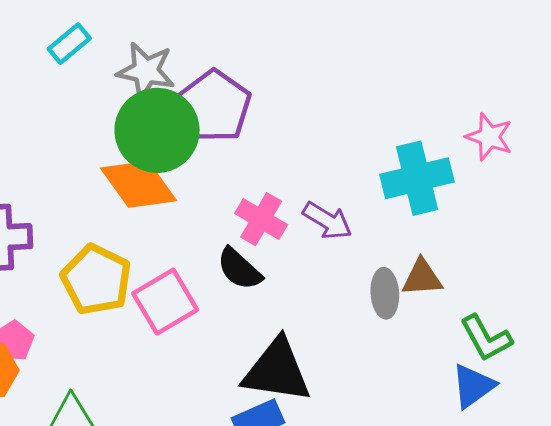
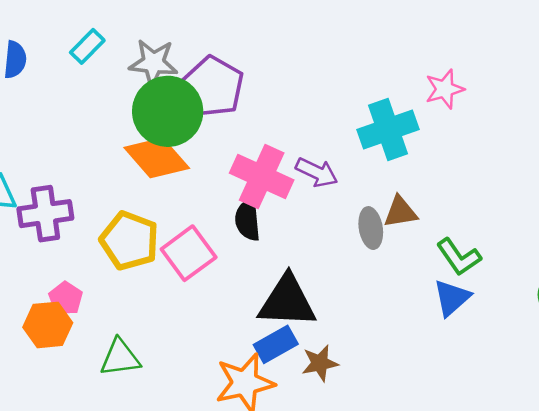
pink star: (489, 137) -> (445, 89), turned -30
pink cross: (261, 219) -> (262, 177), size x1.4
black semicircle: (239, 269) -> (248, 220), turned 48

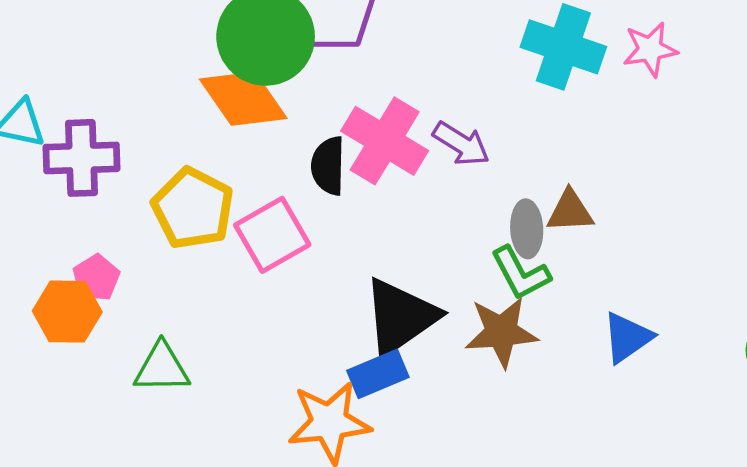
cyan cross: (388, 130) -> (563, 47), moved, turned 32
black semicircle: (248, 220) -> (328, 166), moved
green L-shape: (459, 257) -> (520, 273), moved
black triangle: (287, 301) -> (400, 317), turned -44
brown star: (320, 363) -> (501, 332), moved, size x1.4

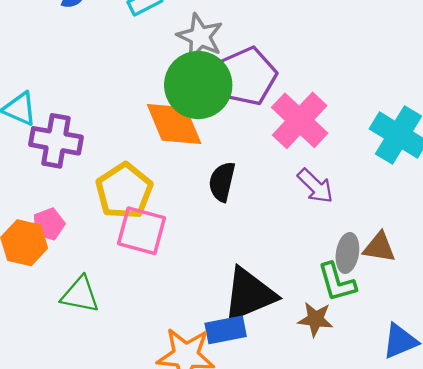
pink cross: (385, 141) -> (300, 120), moved
pink square: (272, 235) -> (142, 231), moved, turned 33
brown star: (501, 332) -> (315, 319), size x0.7

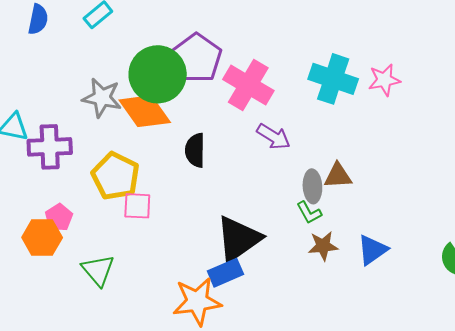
gray star: (200, 37) -> (102, 98), moved
pink square: (142, 231) -> (137, 206), size x0.7
green L-shape: (337, 282) -> (309, 213), size x0.7
green triangle: (80, 295) -> (98, 270), turned 51
brown star: (315, 319) -> (323, 246), moved

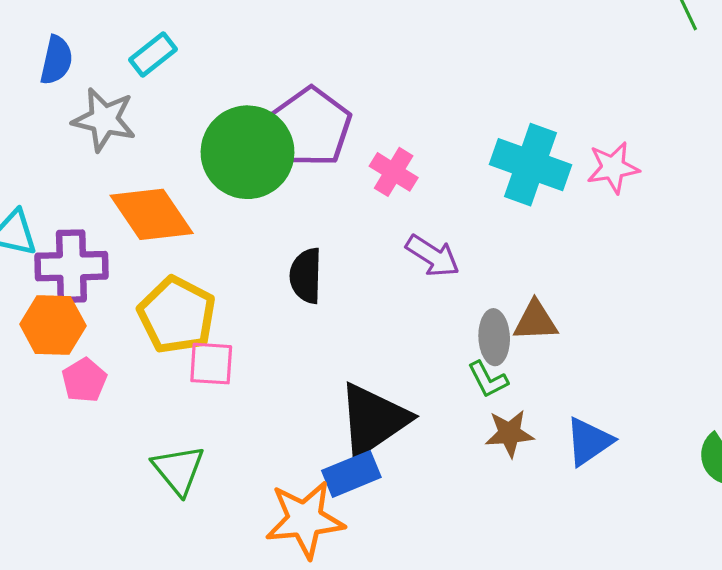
pink cross: (248, 85) -> (394, 172), size x0.6
gray star: (102, 98) -> (104, 119), moved
orange diamond: (145, 111) -> (152, 214), moved
orange hexagon: (42, 237) -> (53, 325), moved
green triangle: (98, 270) -> (178, 470), moved

